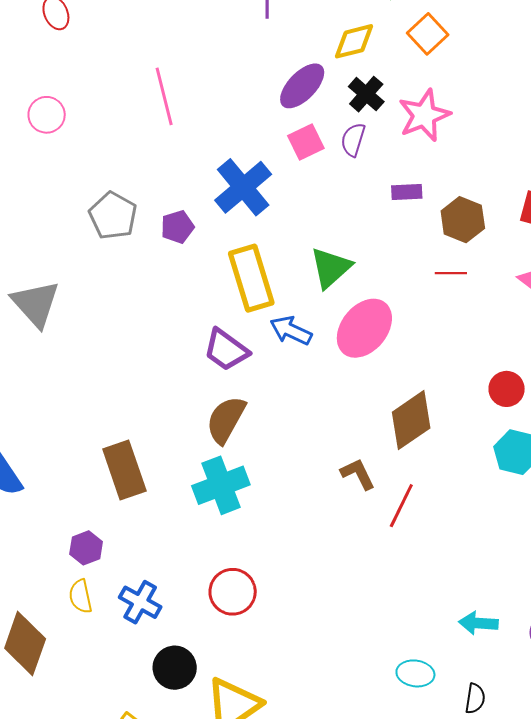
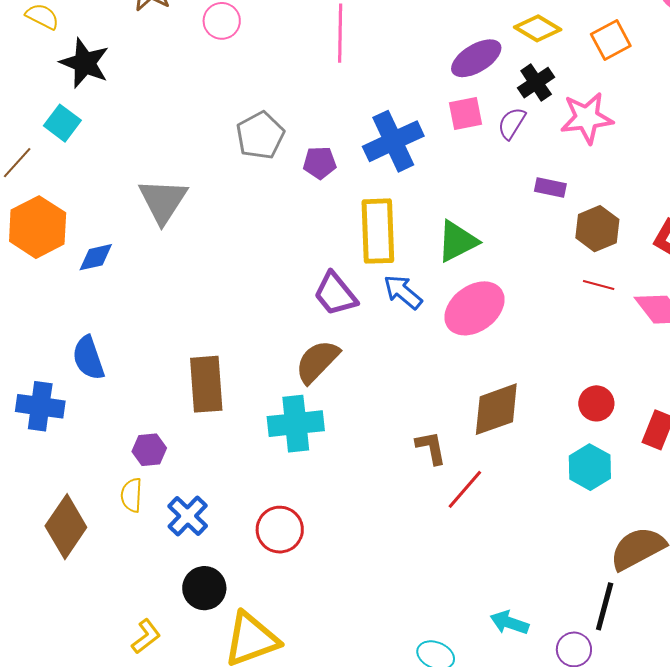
yellow diamond: (354, 41) -> (538, 28), turned 30
red line: (451, 273) -> (599, 285), moved

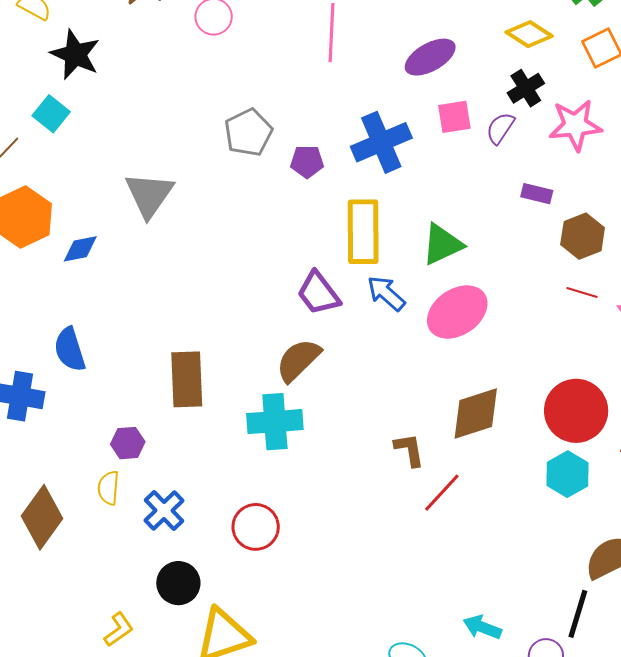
purple ellipse: (476, 58) -> (430, 57), moved
red circle: (596, 403) -> (576, 411), size x1.8

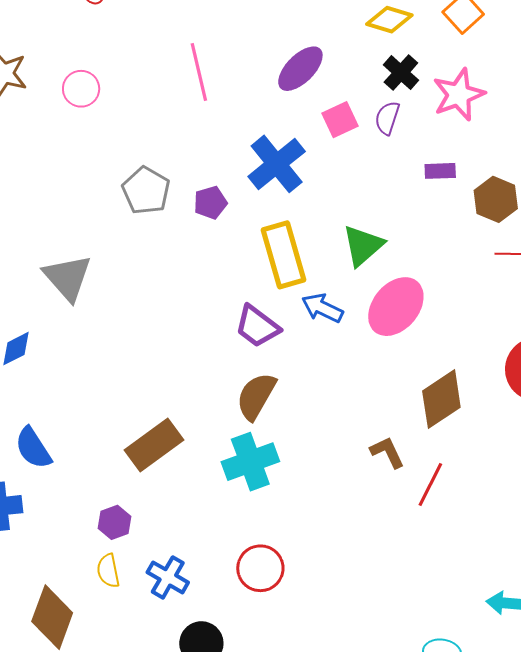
brown rectangle: (187, 379) -> (154, 445), turned 72

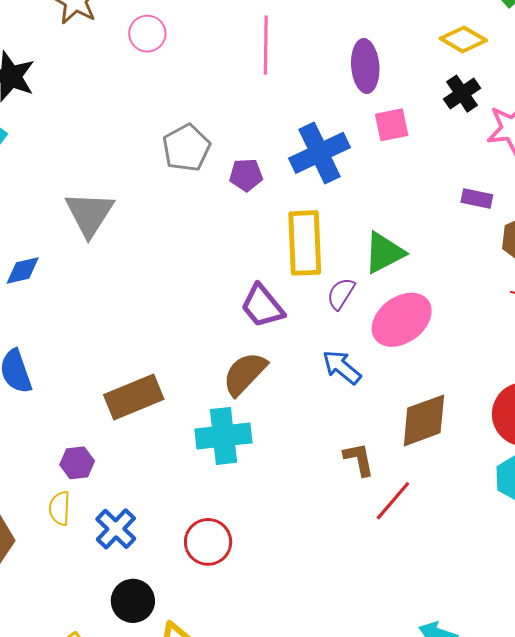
purple ellipse: (300, 69) -> (365, 66), turned -63
purple semicircle: (387, 118) -> (341, 294), moved
blue arrow: (322, 308) -> (342, 367), moved

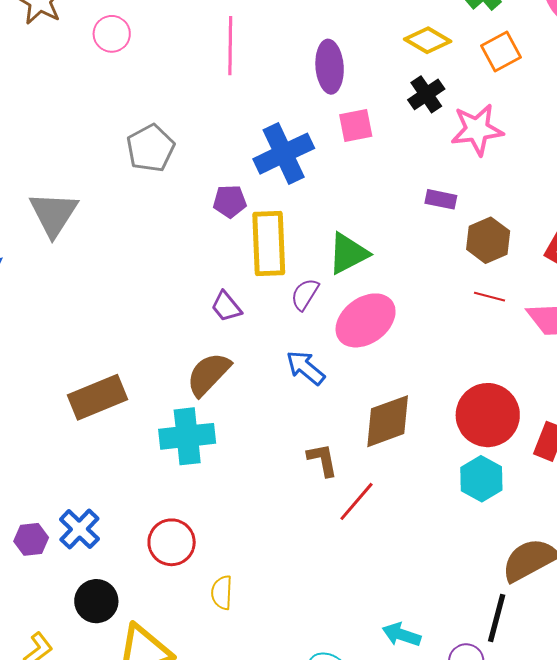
purple pentagon: (246, 175) -> (230, 201), moved
purple trapezoid: (262, 306) -> (226, 307), size x0.7
purple hexagon: (77, 463) -> (31, 539), moved
yellow semicircle: (60, 508) -> (222, 593), moved

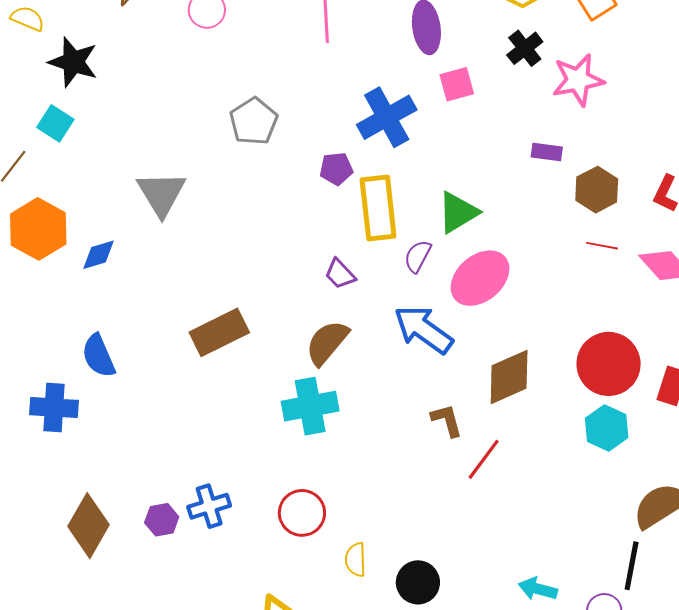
blue arrow: (306, 368) -> (423, 329), size x1.5
brown rectangle: (98, 397) -> (219, 332), moved
blue cross: (79, 529) -> (209, 506), turned 33
black circle: (96, 601) -> (418, 582), moved

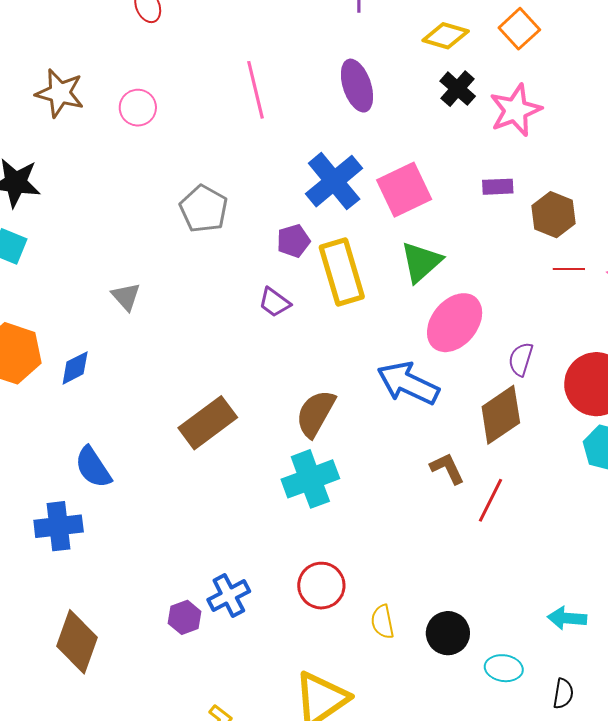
pink square: (457, 84) -> (404, 190), moved, size x1.5
gray triangle: (161, 194) -> (126, 296), size x0.6
purple semicircle: (418, 256) -> (521, 359), moved
purple trapezoid: (340, 274) -> (274, 302), moved
brown diamond: (88, 526) -> (77, 642), moved

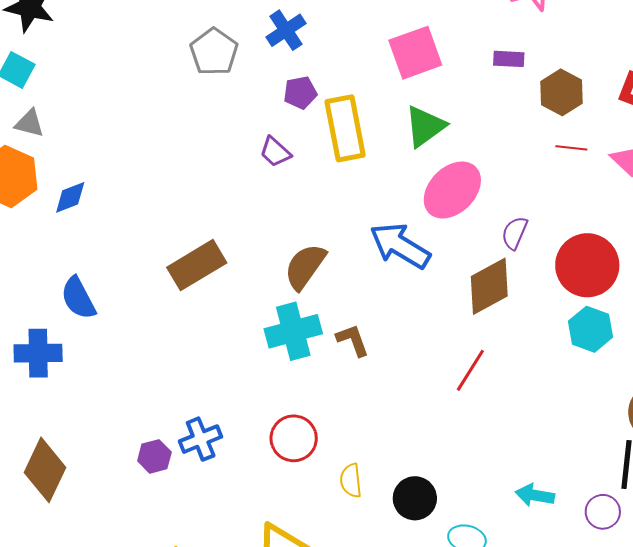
blue cross: (334, 181) -> (286, 30), moved, size x0.7
gray triangle: (126, 296) -> (29, 123), moved, turned -40
brown L-shape: (447, 468) -> (353, 340), moved

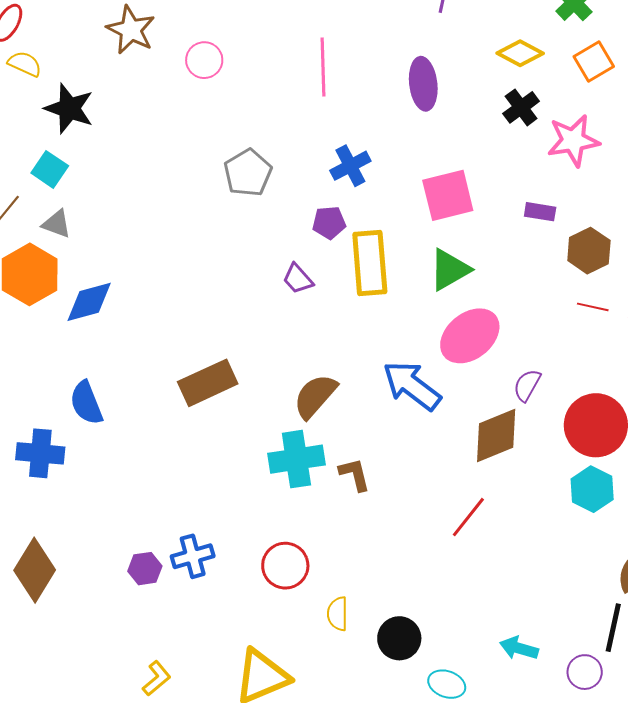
blue cross: (286, 30) -> (350, 166), moved
blue diamond: (70, 197) -> (89, 302), size x1.4

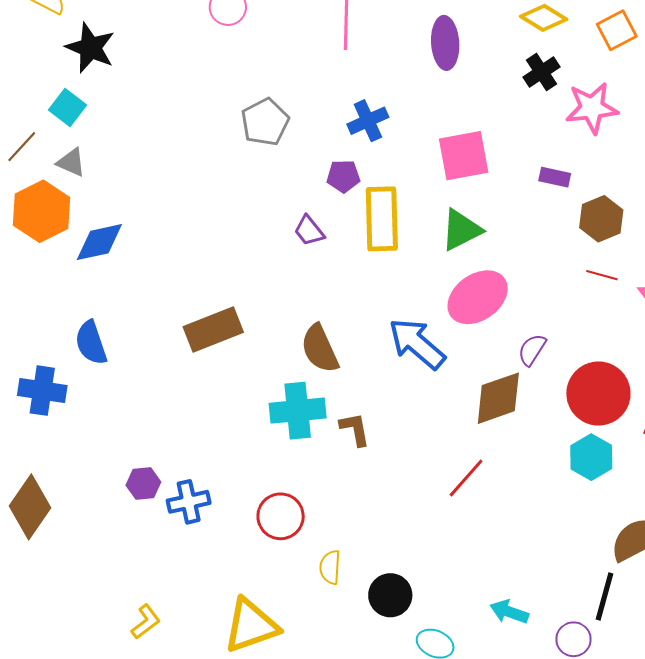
brown semicircle: (315, 396) -> (320, 349), turned -69
purple hexagon: (145, 569) -> (143, 484), moved

